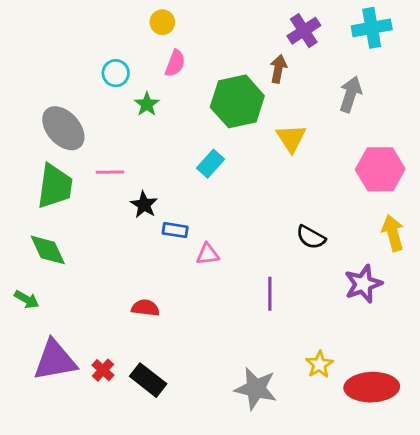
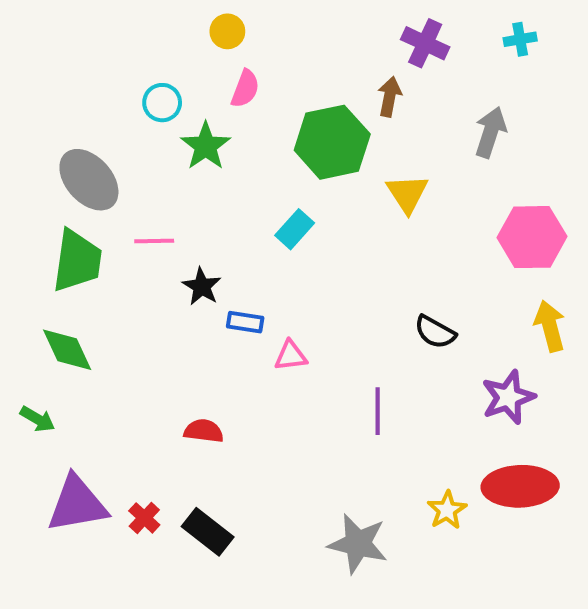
cyan cross: (372, 28) -> (520, 39), size x0.6
purple cross: (304, 31) -> (425, 43), turned -32
green star: (147, 104) -> (206, 146), size x1.4
red ellipse: (372, 387) -> (520, 486), moved

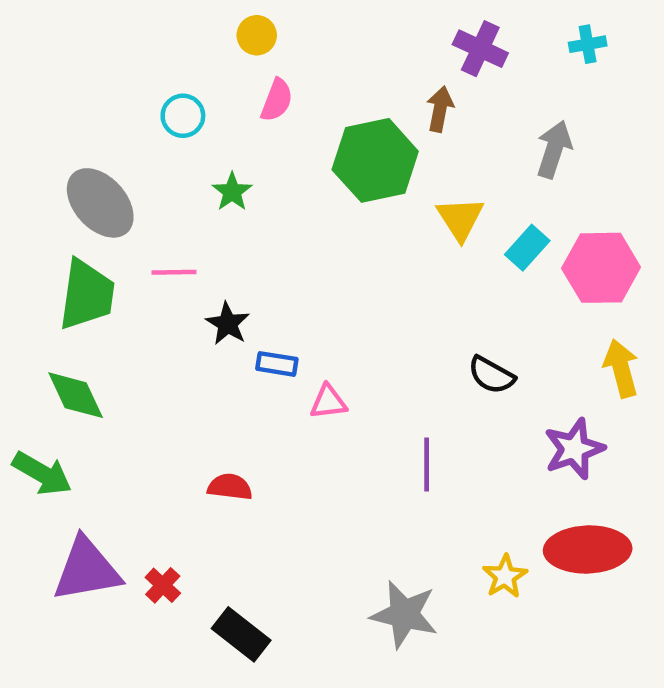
green star: (206, 146) -> (232, 192), moved, size x0.7
cyan rectangle: (295, 229) -> (527, 248), moved
green arrow: (38, 419) -> (42, 473), size x1.5
black rectangle: (208, 532) -> (241, 634), moved

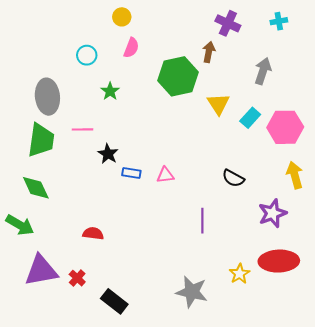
gray ellipse: (100, 203) -> (47, 97), turned 36
pink triangle: (328, 402) -> (165, 175), moved
red semicircle: (230, 487) -> (93, 233), moved

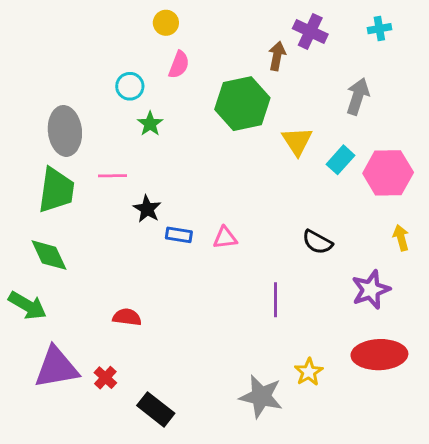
brown arrow: (209, 52) -> (277, 56), moved
cyan circle: (87, 55) -> (130, 86), moved
yellow arrow: (295, 175) -> (401, 238), size x0.7
yellow star: (240, 274) -> (309, 372), moved

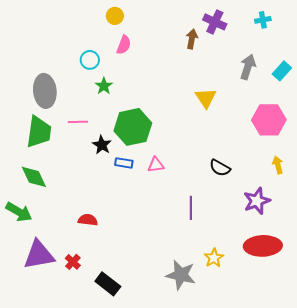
green hexagon: (242, 104) -> (133, 127), moved
cyan rectangle: (340, 160) -> (282, 71), moved

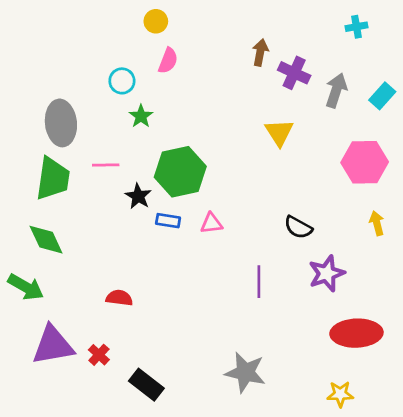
purple cross: (215, 22) -> (294, 73), moved
purple star: (257, 201) -> (327, 273), moved
yellow star: (214, 258) -> (340, 394), moved, turned 30

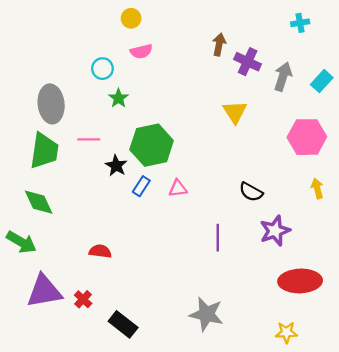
pink semicircle: (168, 61) -> (141, 51), turned 55
blue rectangle: (168, 221) -> (141, 186), turned -66

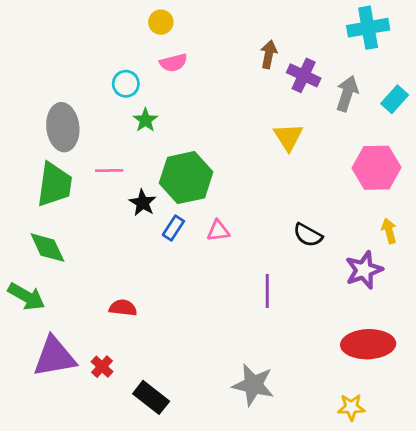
cyan cross: (300, 23) -> (368, 28), size x1.8
purple star: (275, 231) -> (364, 270), moved

